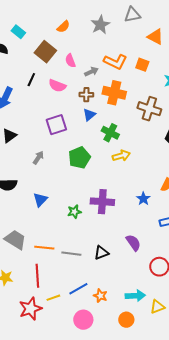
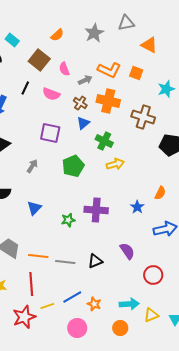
brown cross: (86, 95) -> (80, 103), turned 32
purple square: (56, 125) -> (50, 133), turned 30

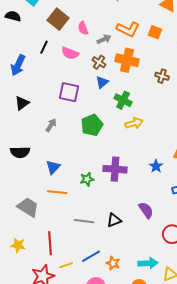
brown cross: (143, 117) -> (162, 76), size x0.6
orange line: (38, 256) -> (57, 192), moved

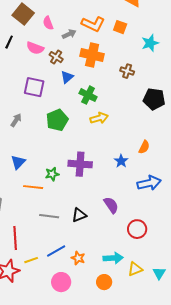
brown cross: (99, 62) -> (56, 57), moved
orange line: (57, 192) -> (33, 187), moved

